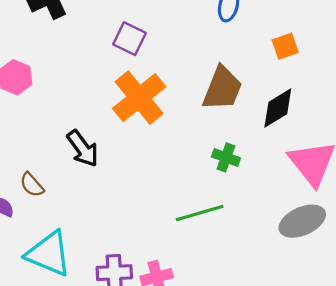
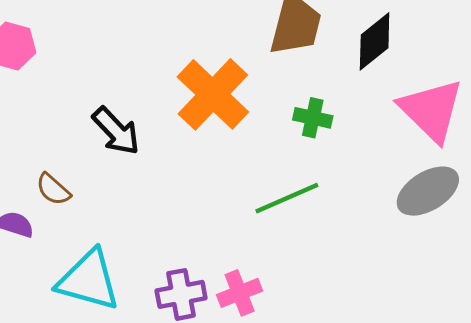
orange cross: (139, 98) -> (213, 94), moved

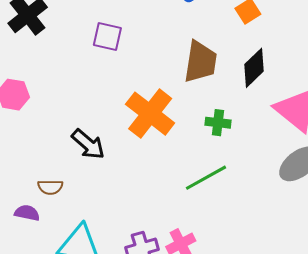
brown semicircle: (53, 189) -> (50, 187), turned -35

